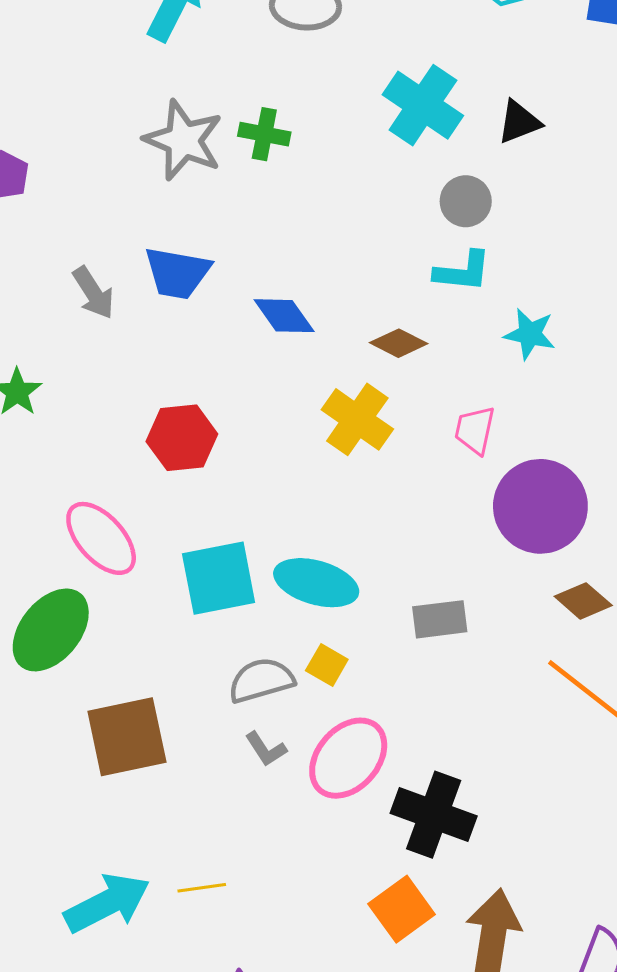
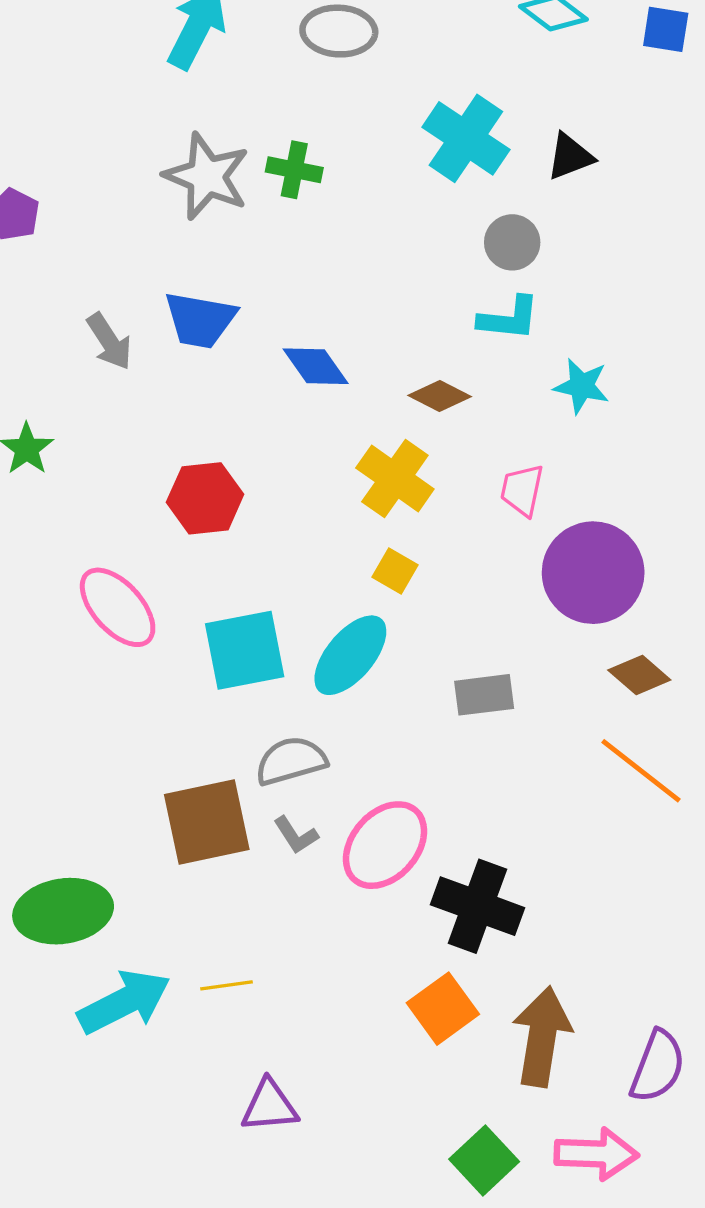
cyan ellipse: (316, 583) -> (350, 655), turned -66
green ellipse: (51, 630) -> (63, 911), moved, turned 42
yellow square: (327, 665) -> (395, 571), moved
brown square: (127, 737) -> (207, 822), moved

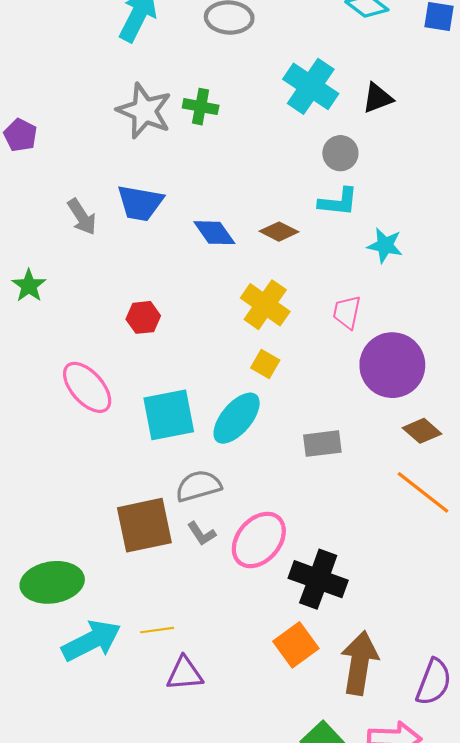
brown diamond: (440, 396) -> (279, 232), moved
red hexagon: (205, 498) -> (143, 317), size x0.7
purple triangle: (269, 1106) -> (185, 674), moved

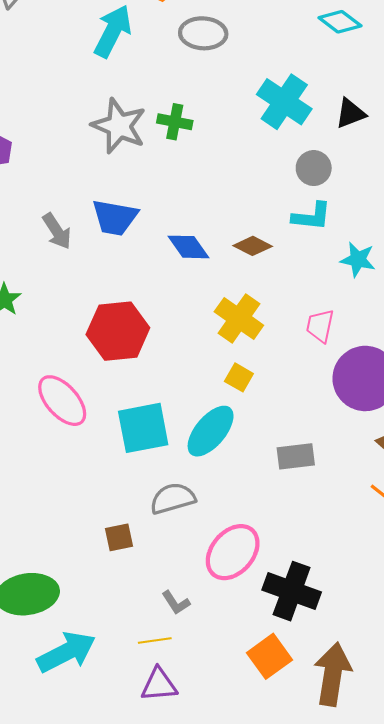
red hexagon: (143, 317) -> (118, 331), size x1.8
brown square: (144, 525) -> (119, 537), size x0.5
gray L-shape: (202, 534) -> (176, 603), moved
yellow line: (157, 630) -> (155, 641), moved

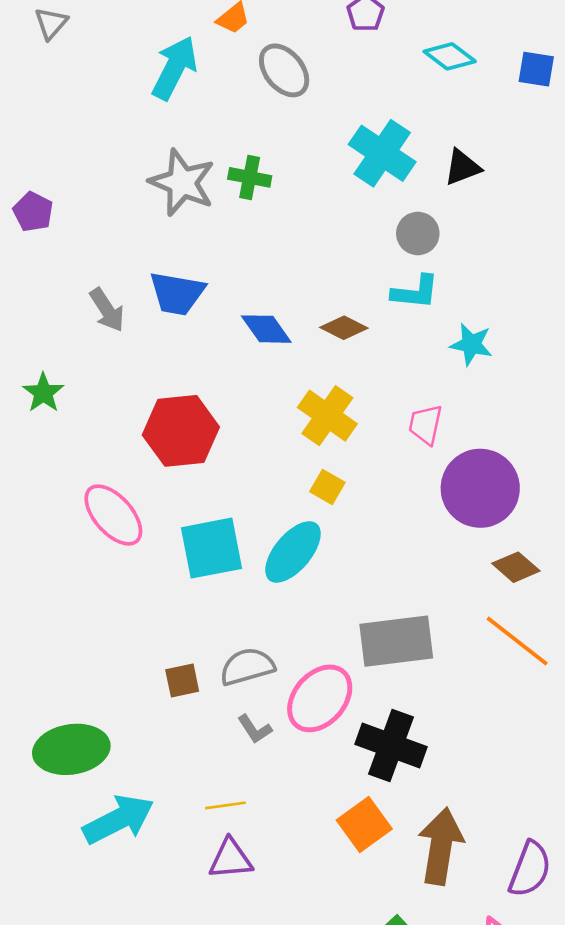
gray ellipse: (203, 33) -> (284, 70), turned 48
gray rectangle: (296, 456) -> (396, 641), moved, size x1.6
gray semicircle: (173, 498) -> (247, 667), moved
gray L-shape: (176, 603) -> (255, 729), moved

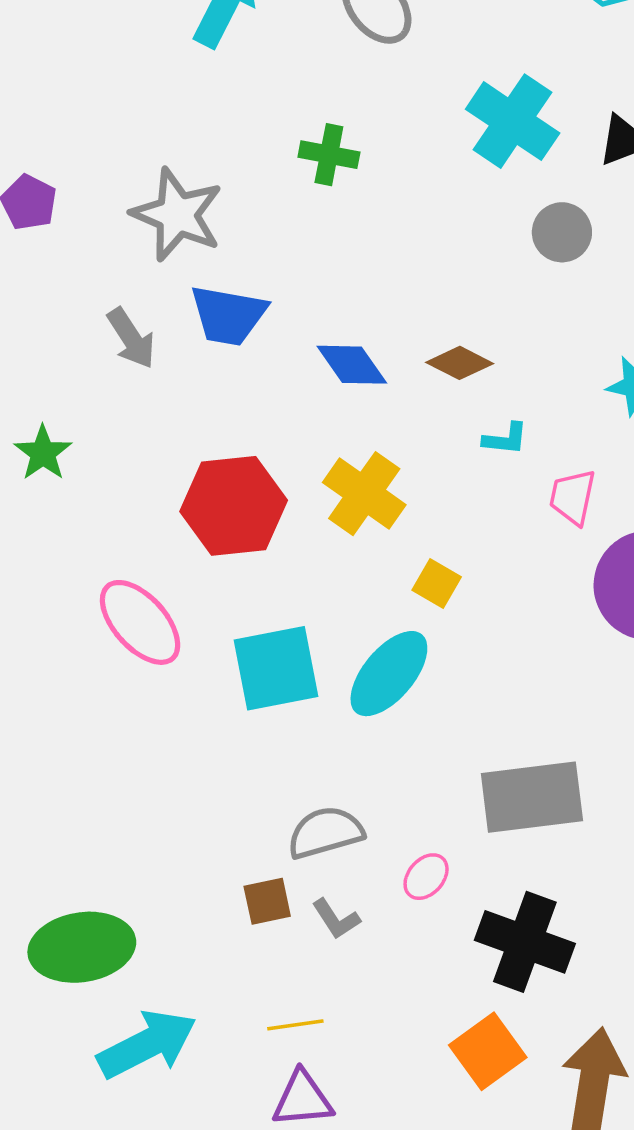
gray star: (182, 183) -> (177, 215), moved
cyan L-shape: (415, 292) -> (505, 439), moved, size x0.7
yellow cross: (327, 416) -> (364, 494), moved
brown square: (182, 681) -> (267, 901), moved
pink ellipse: (320, 698) -> (426, 877), size x0.5

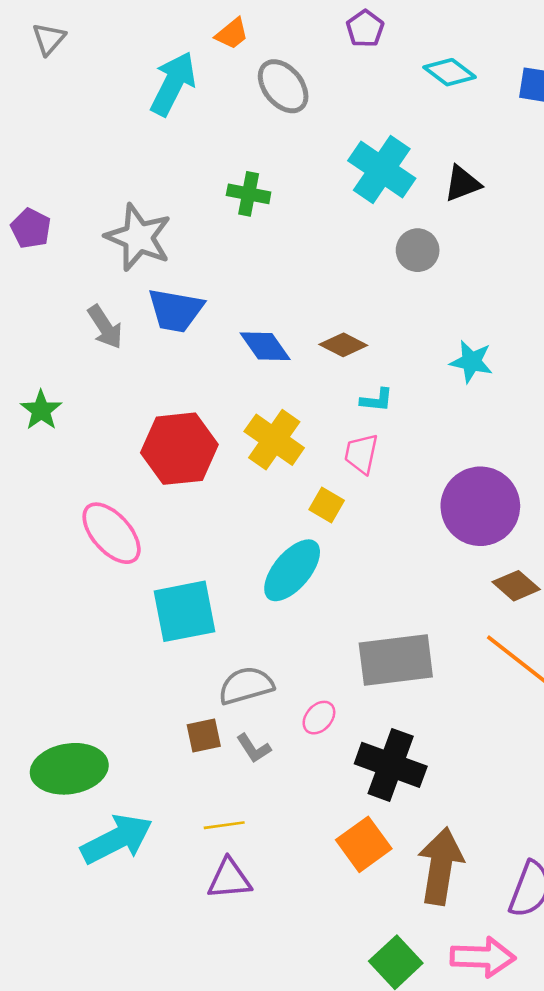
pink trapezoid: (573, 497) -> (361, 454), moved
cyan square: (276, 668) -> (185, 611), moved

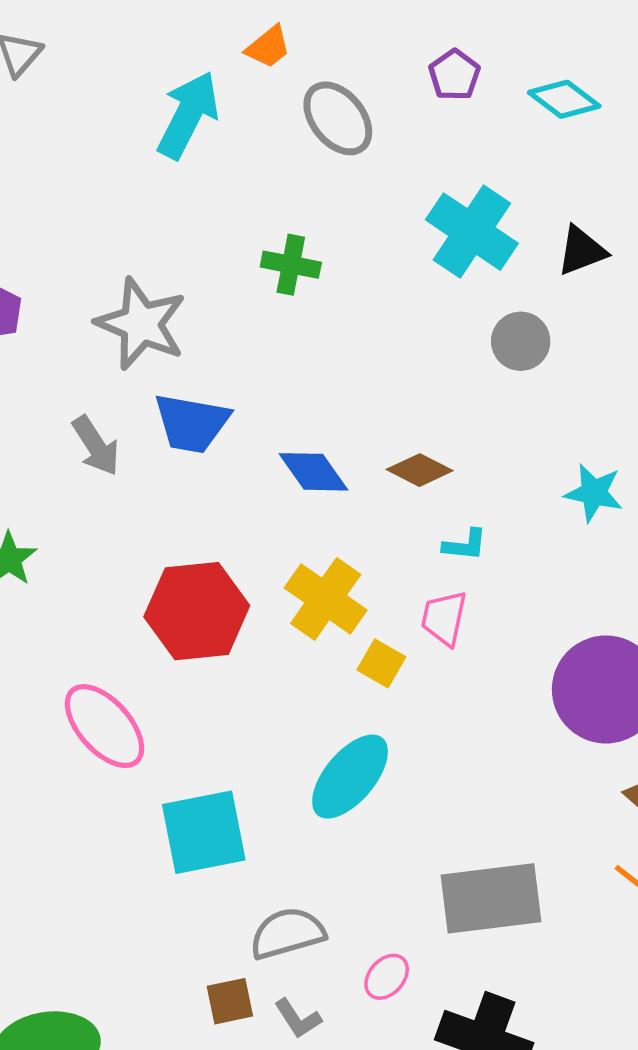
purple pentagon: (365, 29) -> (454, 75), moved
yellow square: (327, 505) -> (381, 663), moved

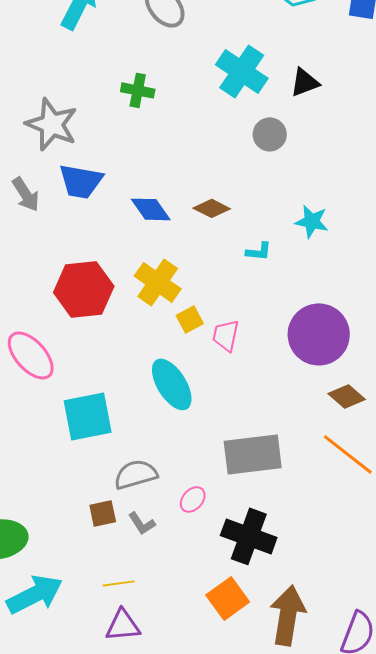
cyan L-shape: (465, 545) -> (259, 251), moved
pink trapezoid: (444, 618) -> (226, 335), moved
yellow square: (381, 663) -> (190, 319), turned 32
cyan ellipse: (350, 777) -> (172, 384), turned -72

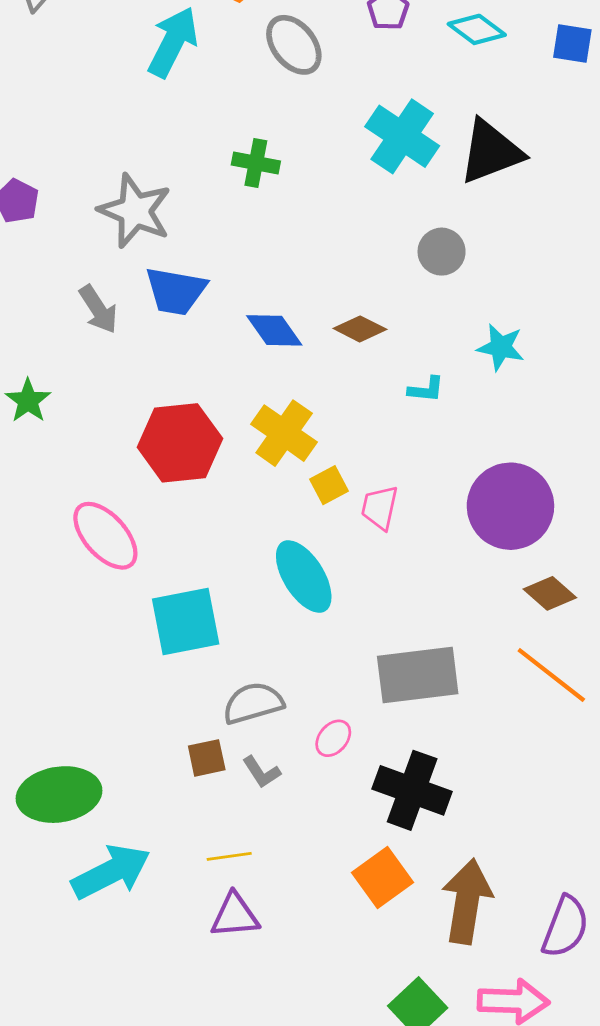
black triangle: (305, 82) -> (491, 152), size x1.6
gray circle: (270, 134) -> (442, 252), moved

